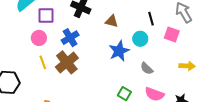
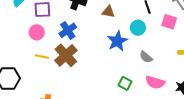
yellow line: (43, 62) -> (42, 57), turned -56

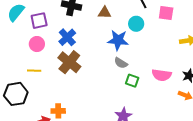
blue star: (117, 41) -> (118, 40), turned -30
yellow line: (42, 57) -> (34, 71), moved
gray semicircle: (146, 57) -> (121, 63), moved

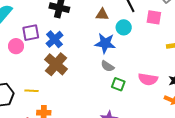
brown triangle: (105, 13) -> (102, 14), moved
purple square: (39, 21) -> (31, 33), moved
pink circle: (37, 44) -> (16, 46), moved
yellow line: (34, 71) -> (32, 91), moved

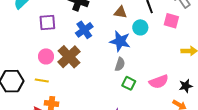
blue cross: (55, 39) -> (84, 30), moved
pink circle: (16, 46) -> (46, 56), moved
gray semicircle: (107, 66) -> (120, 64), turned -112
pink semicircle: (148, 79) -> (159, 82), turned -36

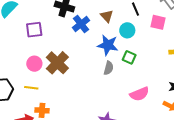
brown triangle: (120, 12) -> (107, 16), turned 40
blue cross: (84, 30) -> (81, 24), moved
pink semicircle: (159, 82) -> (139, 94), moved
green square: (129, 83) -> (129, 57), moved

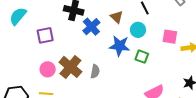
pink square: (158, 22) -> (170, 37), moved
gray semicircle: (109, 68) -> (95, 71), moved

